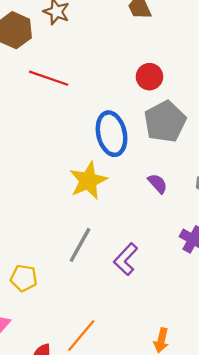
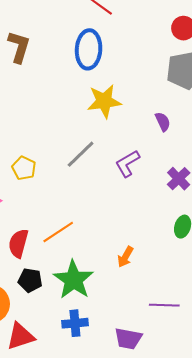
blue ellipse: (112, 134) -> (89, 49), moved
purple L-shape: (126, 259) -> (127, 164), moved

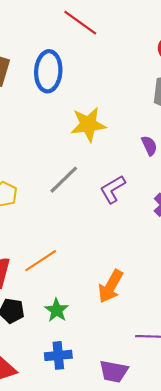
blue ellipse: (89, 49) -> (48, 71), moved
orange arrow: (125, 257) -> (111, 286), size x1.5
green star: (73, 280) -> (57, 310), size x0.6

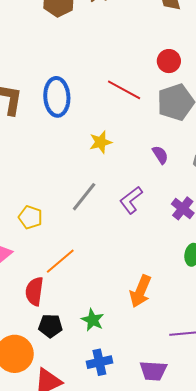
red line: (80, 23) -> (124, 90), moved
yellow star: (88, 125) -> (101, 142), size x0.7
orange line: (41, 261) -> (60, 261), moved

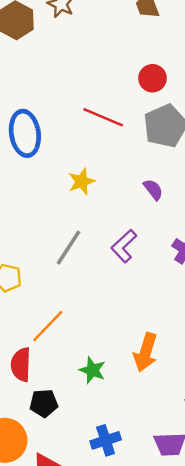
green star: (93, 320) -> (92, 370), moved

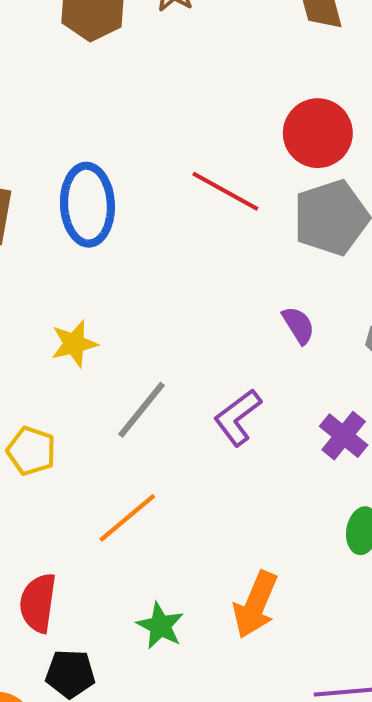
red circle: (153, 78) -> (318, 133), size x1.4
yellow star: (82, 182) -> (74, 344), moved
orange line: (48, 326) -> (127, 518), moved

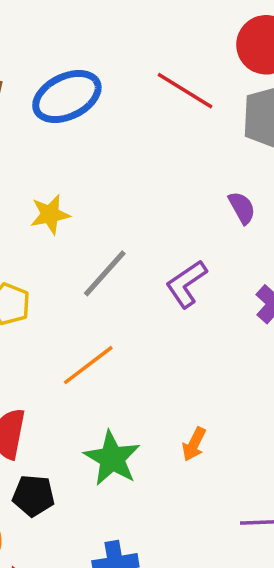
blue ellipse: (87, 205) -> (67, 96), turned 64
orange arrow: (255, 605) -> (194, 444), size x0.6
green star: (160, 626) -> (112, 458), size x1.4

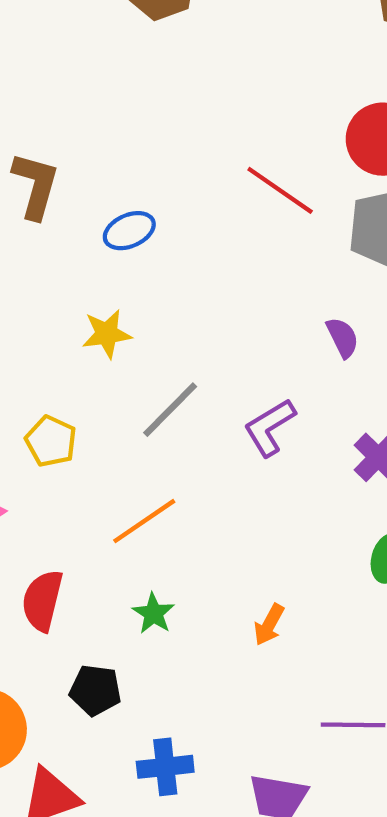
blue ellipse: (67, 96) -> (129, 231), moved, size x0.6
green star: (112, 458) -> (153, 613), moved, size x0.6
black pentagon: (33, 496) -> (95, 690), moved

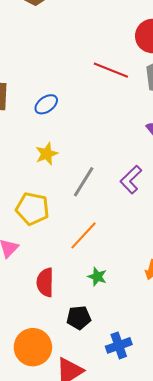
yellow pentagon: (51, 441) -> (32, 209), size x1.4

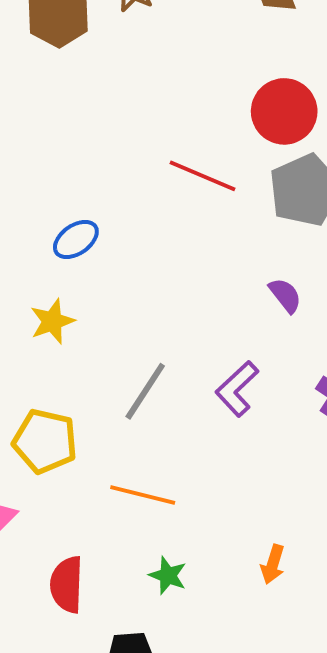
yellow star: (47, 154) -> (52, 321), moved
orange line: (83, 235) -> (143, 495), turned 60

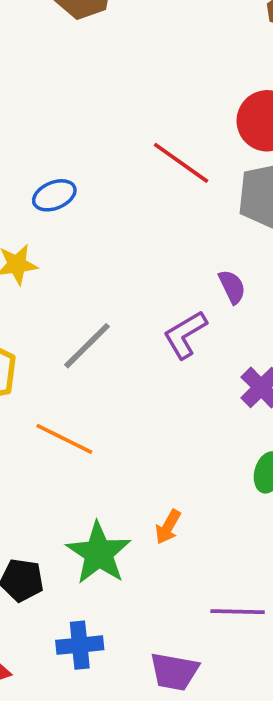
purple L-shape: (237, 389) -> (185, 335), moved
green star: (168, 575) -> (99, 553), moved, size x1.8

